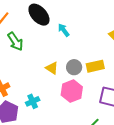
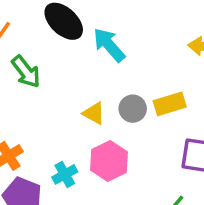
cyan arrow: (64, 30) -> (109, 45), size x1.5
pink hexagon: (72, 91) -> (109, 161), moved

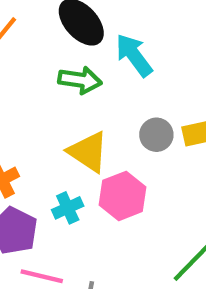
green arrow: (26, 72) -> (80, 80), moved, turned -48
yellow triangle: (94, 113) -> (88, 152), moved, size x1.5

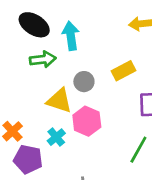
cyan arrow: (134, 55) -> (71, 36), turned 44
gray circle: (156, 135) -> (84, 82), moved

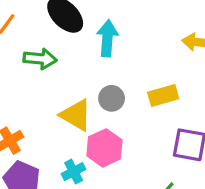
green arrow: (43, 59) -> (40, 59), moved
cyan cross: (56, 137) -> (74, 172), moved

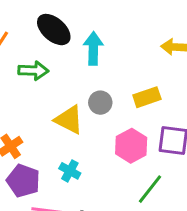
pink hexagon: (104, 148) -> (131, 146), moved
cyan cross: (74, 172) -> (70, 171), turned -30

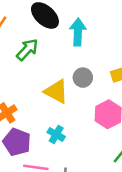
green arrow: (33, 71) -> (27, 50), turned -50

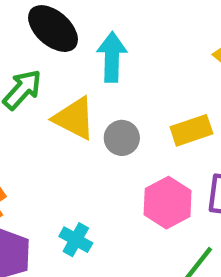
yellow triangle: (56, 91) -> (74, 118), moved

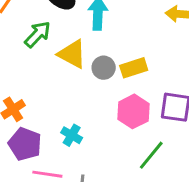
yellow rectangle: (191, 130) -> (134, 68), moved

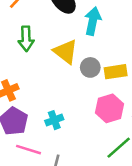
green arrow: (38, 34) -> (26, 39), moved, turned 125
cyan cross: (72, 135) -> (54, 120), turned 30

